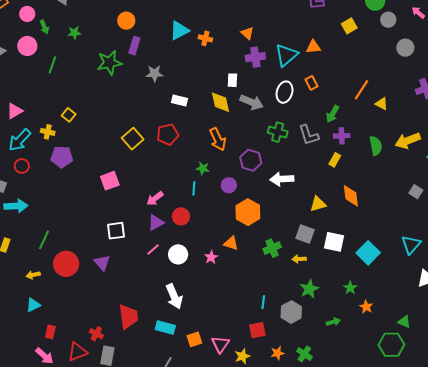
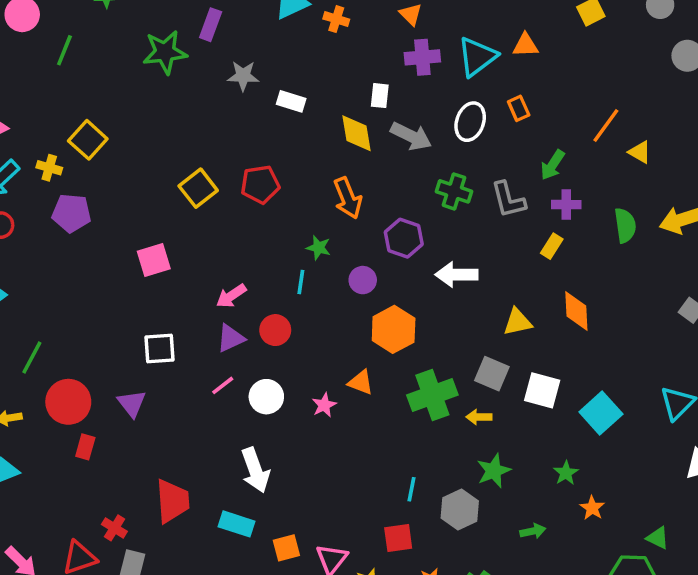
white rectangle: (180, 100) -> (291, 101), moved
yellow square: (69, 115) -> (88, 140), size x1.5
green cross: (272, 248) -> (432, 395), size x1.5
red rectangle: (50, 332) -> (85, 447), moved

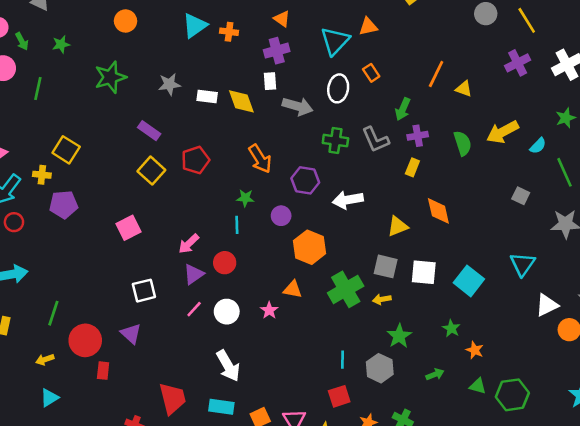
purple rectangle: (211, 25) -> (149, 131), moved, turned -65
purple cross: (422, 57) -> (277, 51), moved
yellow diamond: (357, 133) -> (241, 101), moved
green triangle: (658, 538) -> (478, 386), moved

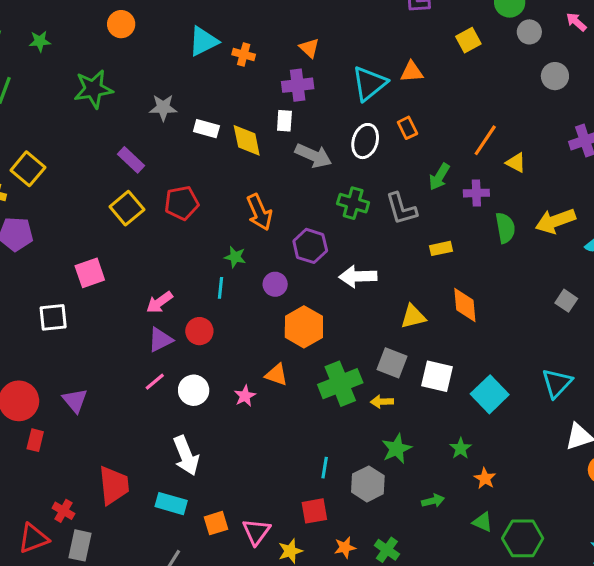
purple cross: (418, 136) -> (476, 193), moved
yellow rectangle: (412, 167) -> (441, 248), turned 48
white square: (144, 291) -> (53, 317), moved

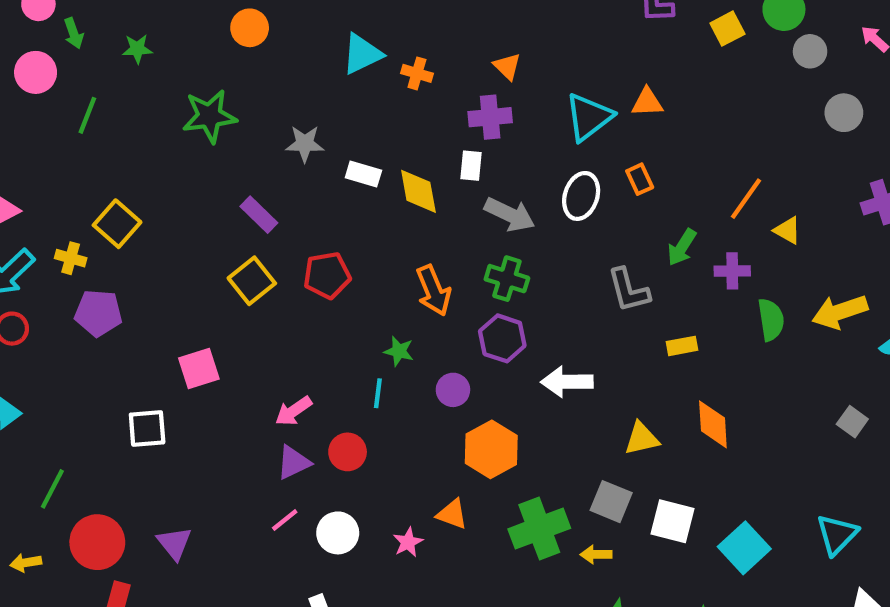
yellow square: (468, 40) -> (727, 29), moved
green cross: (353, 203) -> (507, 279), moved

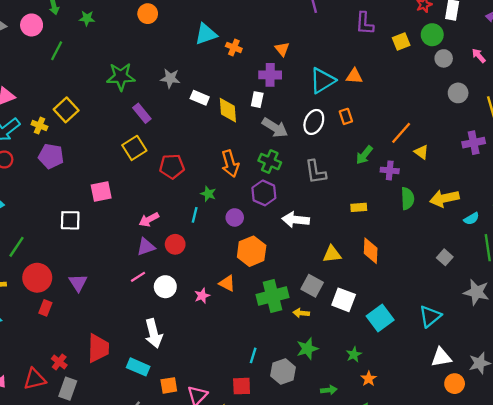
green star: (209, 116) -> (121, 77), moved
red pentagon: (327, 275) -> (172, 166), moved
gray L-shape: (629, 290) -> (316, 172), moved

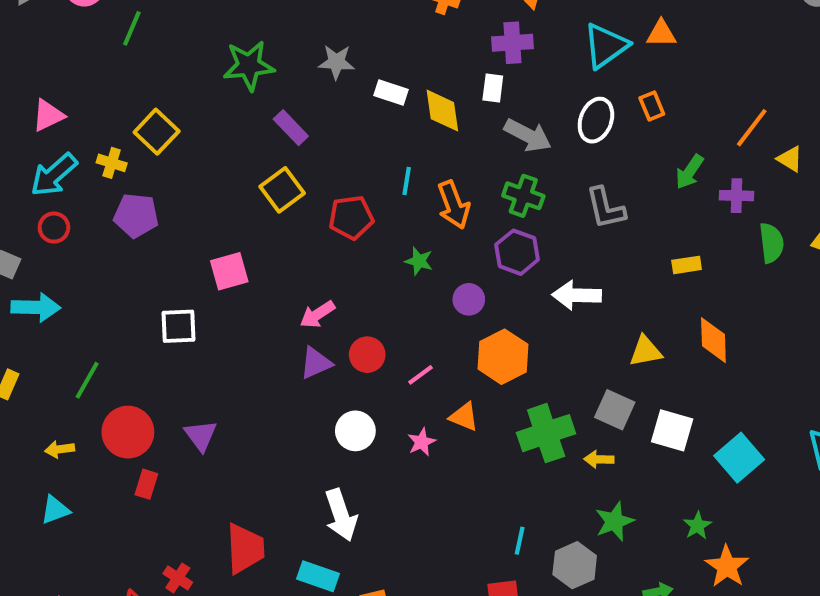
cyan line: (195, 215) -> (407, 181), moved
pink line: (138, 277) -> (420, 375), moved
orange star: (369, 379) -> (727, 566), size x1.5

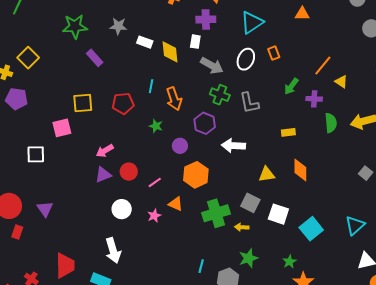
orange triangle: (661, 34) -> (302, 14), moved
yellow square: (282, 190) -> (83, 103), moved, turned 30
green cross: (523, 196) -> (220, 95), moved

